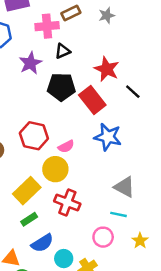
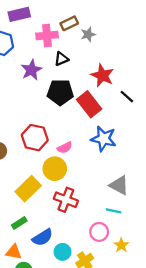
gray star: (107, 15) -> (88, 34), moved
green rectangle: (29, 219) -> (19, 223), moved
yellow star: (140, 241) -> (121, 245), moved

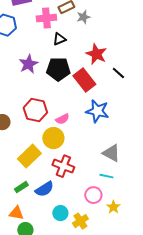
purple star: (31, 70) -> (28, 64), moved
blue semicircle: (43, 237) -> (44, 189), moved

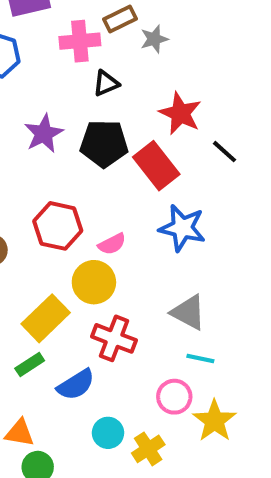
gray triangle: (111, 153) -> (188, 312), moved
green rectangle: (21, 187) -> (30, 365), moved
yellow star: (113, 207) -> (214, 421), size x1.5

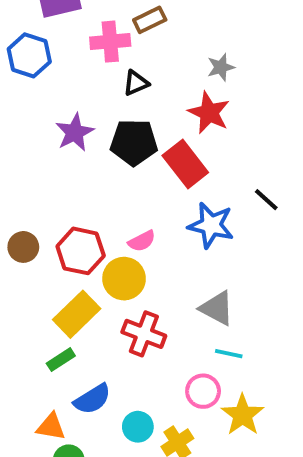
gray star: (154, 39) -> (221, 67), moved
black line: (225, 152) -> (266, 200), moved
red hexagon: (58, 226) -> (81, 251), moved
blue semicircle: (76, 385) -> (92, 399), moved

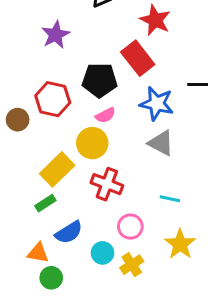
black pentagon: (134, 142) -> (100, 80), moved
black line: (266, 200) -> (198, 85), turned -42
red hexagon: (81, 251) -> (53, 99), moved
gray triangle: (217, 308) -> (161, 143), moved
pink circle: (203, 391) -> (130, 227), moved

